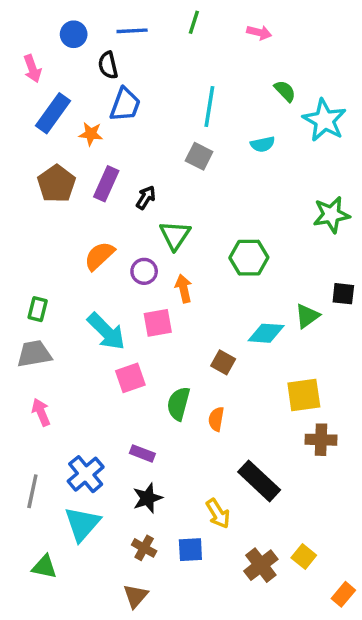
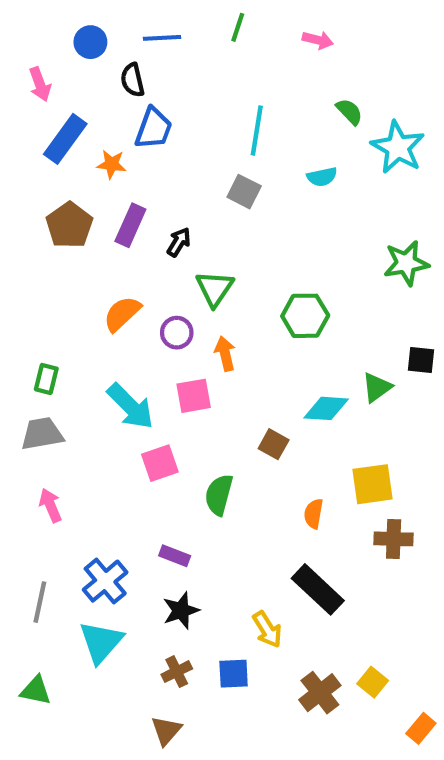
orange semicircle: (216, 419) -> (314, 514), moved
brown cross: (144, 548) -> (177, 672), turned 35
green triangle: (44, 567) -> (36, 690), moved

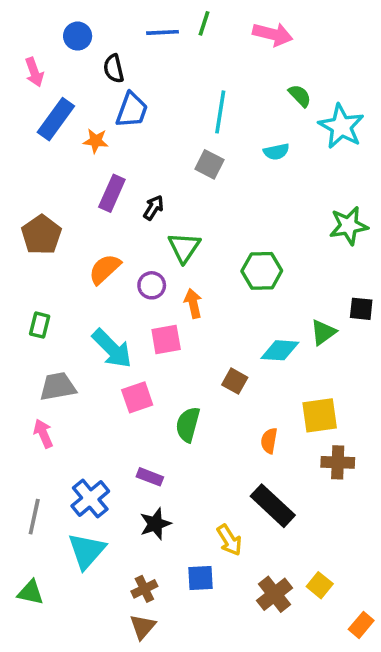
blue line: (162, 38) -> (162, 32), moved
pink arrow: (318, 40) -> (273, 34), size x1.5
brown pentagon: (69, 225) -> (41, 235), moved
gray trapezoid: (42, 434) -> (58, 387), moved
brown cross: (177, 672) -> (144, 589), moved

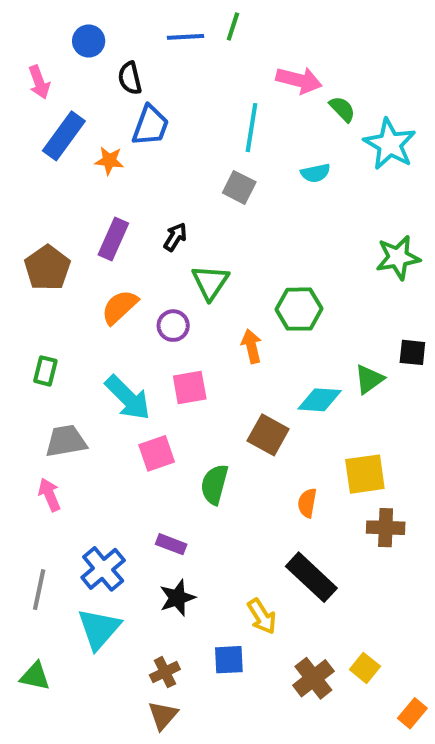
pink arrow: (273, 34) -> (299, 80), moved
purple rectangle: (112, 193) -> (113, 239), moved
orange arrow: (193, 303) -> (252, 346), moved
brown square: (235, 381) -> (268, 435), size x1.4

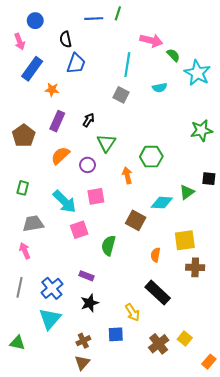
blue circle: (89, 41) -> (35, 21), moved
orange star: (109, 161) -> (52, 90), moved
gray line: (39, 590) -> (20, 287), moved

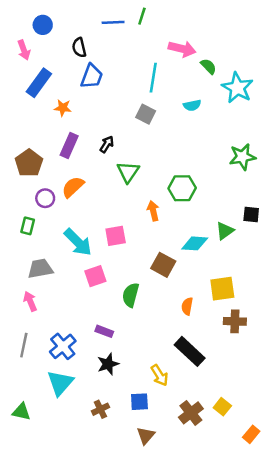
purple circle: (88, 165) -> (45, 198), moved
brown triangle: (82, 363) -> (146, 436), moved

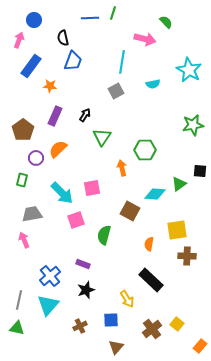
pink arrow: (24, 50) -> (19, 40), turned -140
green semicircle: (208, 66) -> (166, 22), moved
gray square: (146, 114) -> (116, 91), turned 35
gray line: (24, 345) -> (19, 300), moved

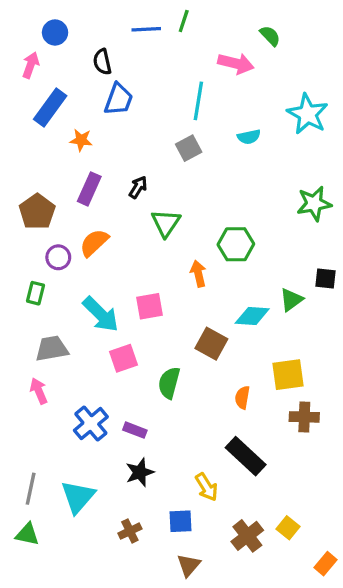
blue cross: (50, 276) -> (91, 424), moved

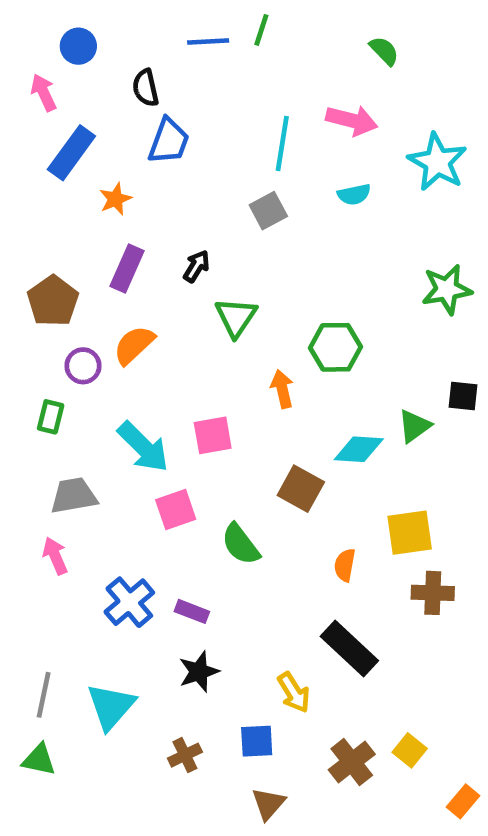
pink arrow: (236, 63) -> (352, 120), moved
pink arrow: (31, 65) -> (44, 92), turned -45
orange star: (81, 140) -> (115, 199), turned -30
green semicircle: (169, 383) -> (241, 544), turned -52

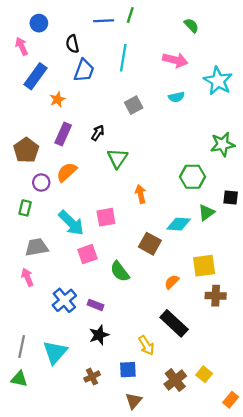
cyan line: (282, 143) -> (123, 58), moved
green hexagon: (336, 347) -> (193, 177), moved
orange semicircle: (345, 565) -> (172, 282), turned 35

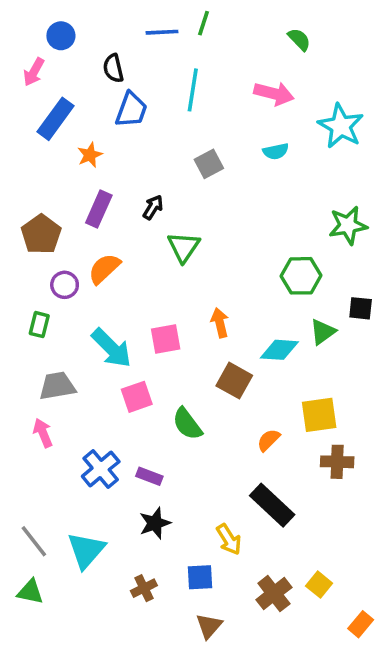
pink arrow: (22, 46) -> (34, 72), turned -126
orange arrow: (141, 194) -> (220, 323), moved
gray line: (22, 347) -> (34, 541), turned -50

